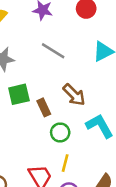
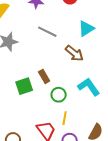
green square: (19, 94) -> (24, 86), moved
brown arrow: (74, 95) -> (74, 53), moved

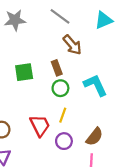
brown arrow: (74, 53) -> (72, 45), moved
brown rectangle: (44, 76) -> (57, 68), moved

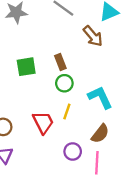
brown arrow: (72, 45) -> (93, 36), moved
cyan L-shape: (95, 85) -> (100, 97), moved
purple circle: (64, 141) -> (73, 151), moved

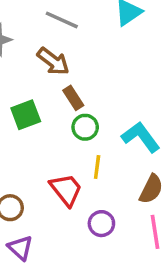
brown arrow: (93, 36) -> (53, 61), moved
purple circle: (73, 151) -> (101, 224), moved

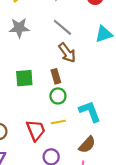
brown arrow: (53, 61) -> (67, 53), moved
yellow line: (97, 167) -> (58, 122), turned 56

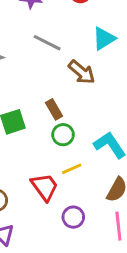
brown arrow: (67, 53) -> (82, 72), moved

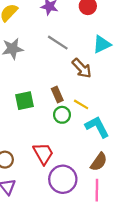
yellow line: (72, 169) -> (81, 104), moved, turned 49
purple circle: (73, 217) -> (63, 179), size x1.6

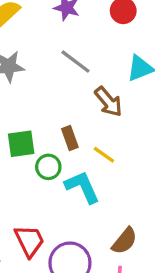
green circle: (62, 115) -> (48, 167), moved
cyan L-shape: (97, 127) -> (82, 187), moved
red trapezoid: (43, 153) -> (29, 241), moved

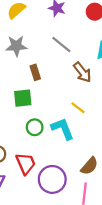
brown rectangle: (70, 138) -> (35, 72), moved
green circle: (48, 167) -> (35, 127), moved

